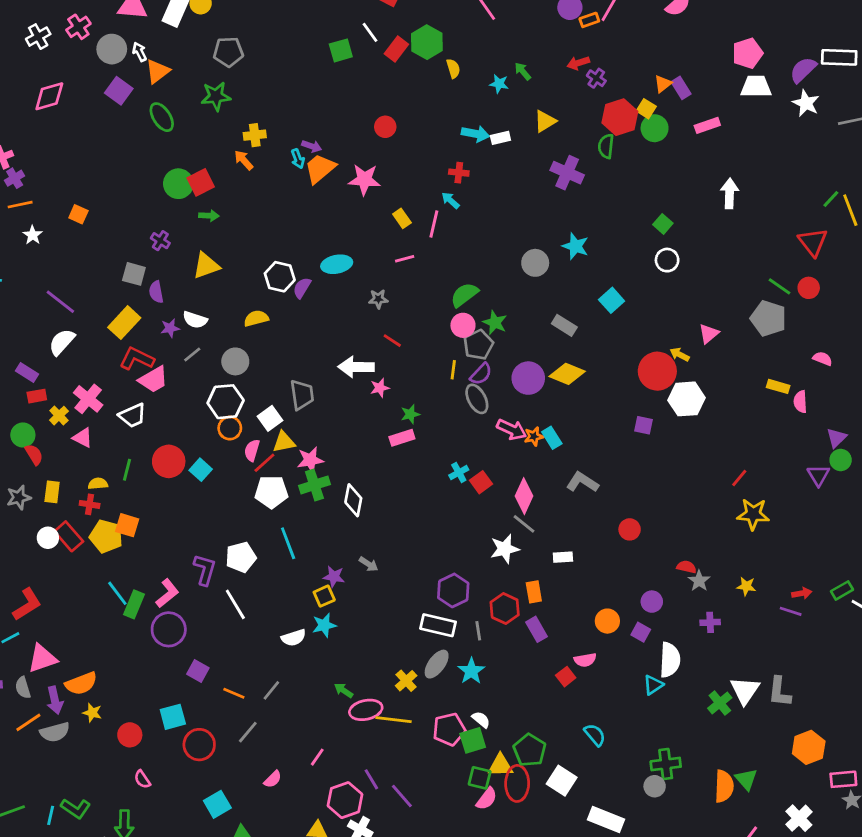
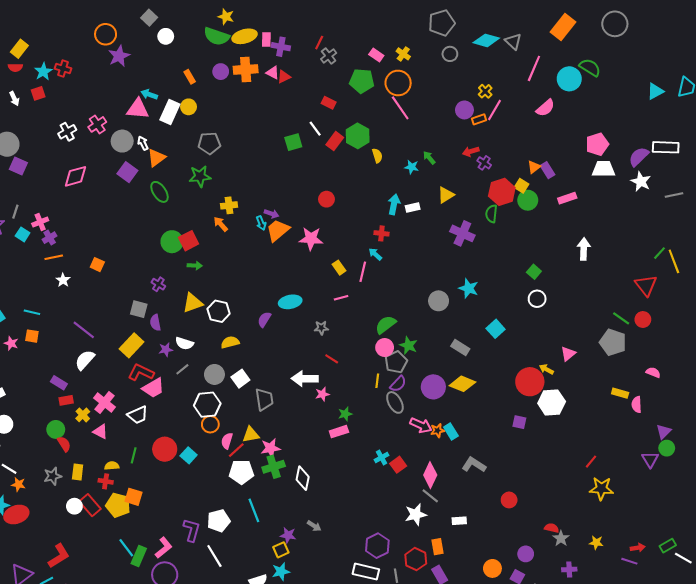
cyan arrow: (475, 134) -> (394, 204), turned -90
white hexagon: (280, 277) -> (219, 311), moved
white square: (270, 418) -> (240, 379), moved

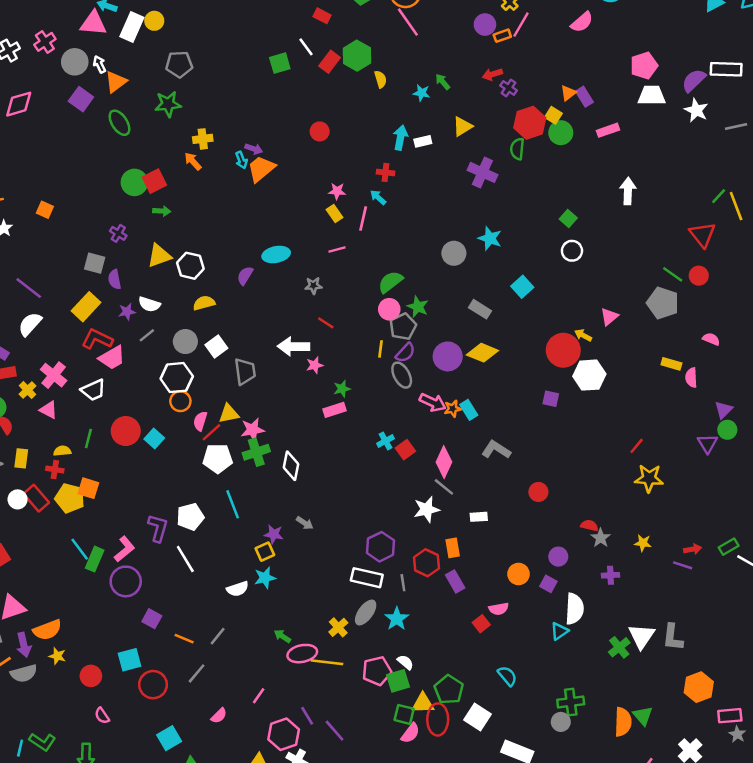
pink star: (311, 239) -> (337, 191), moved, size x0.6

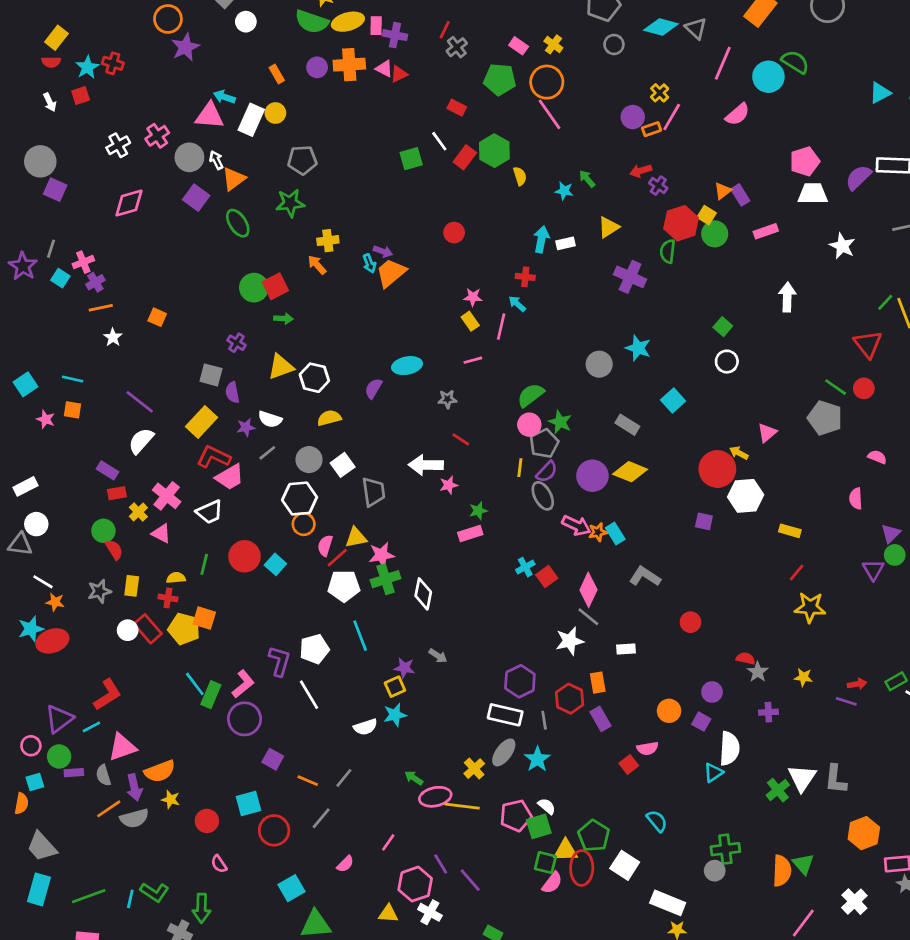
white star: (696, 110) -> (842, 246), moved
yellow rectangle: (671, 364) -> (790, 531), moved

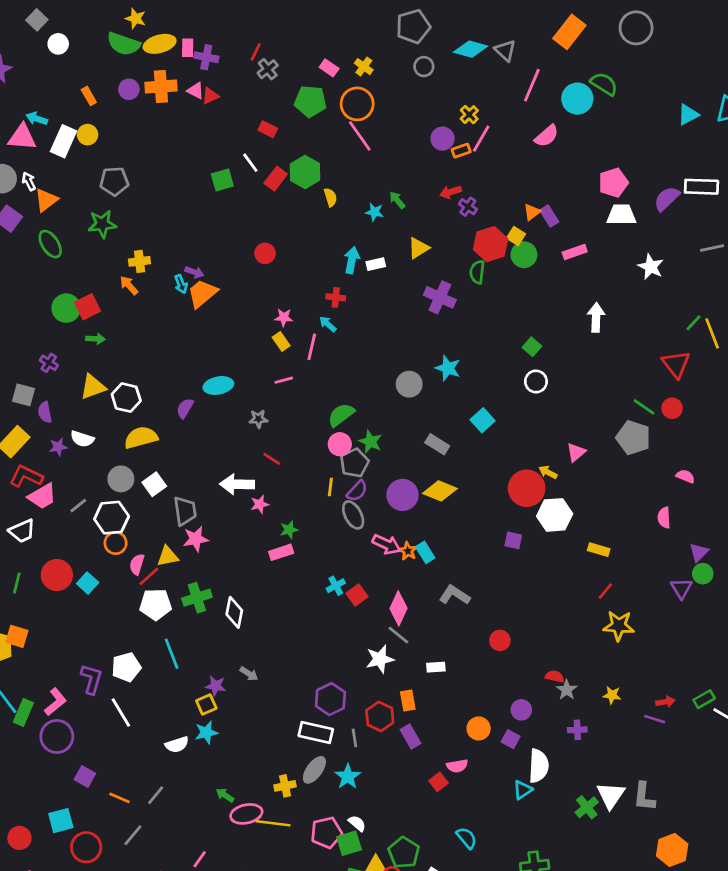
yellow semicircle: (329, 418) -> (141, 438), size x1.4
gray line: (267, 453) -> (78, 506), moved
orange star: (598, 532) -> (408, 551), turned -30
pink star: (382, 555) -> (196, 539), moved
yellow cross: (474, 769) -> (285, 786), turned 30

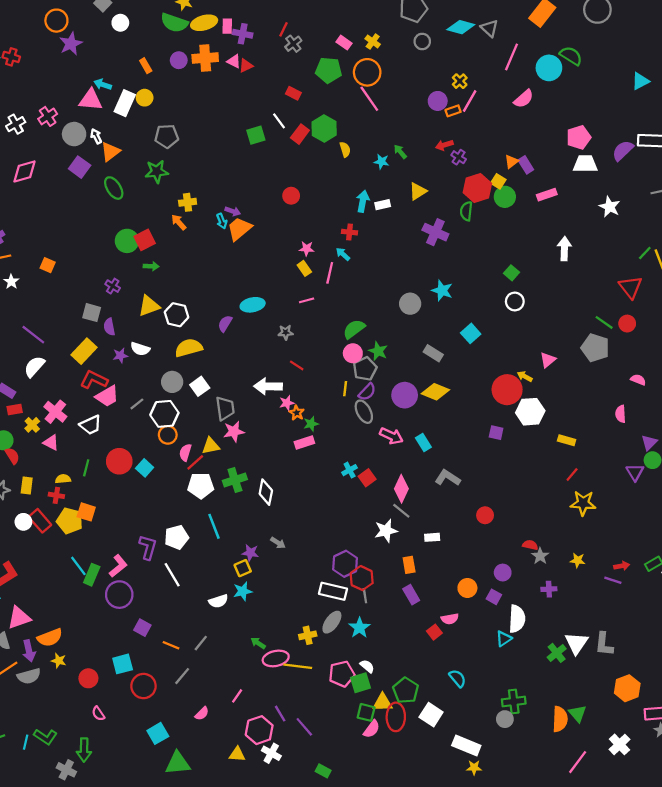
orange star: (408, 551) -> (297, 413), moved
red hexagon: (380, 716) -> (362, 578), moved

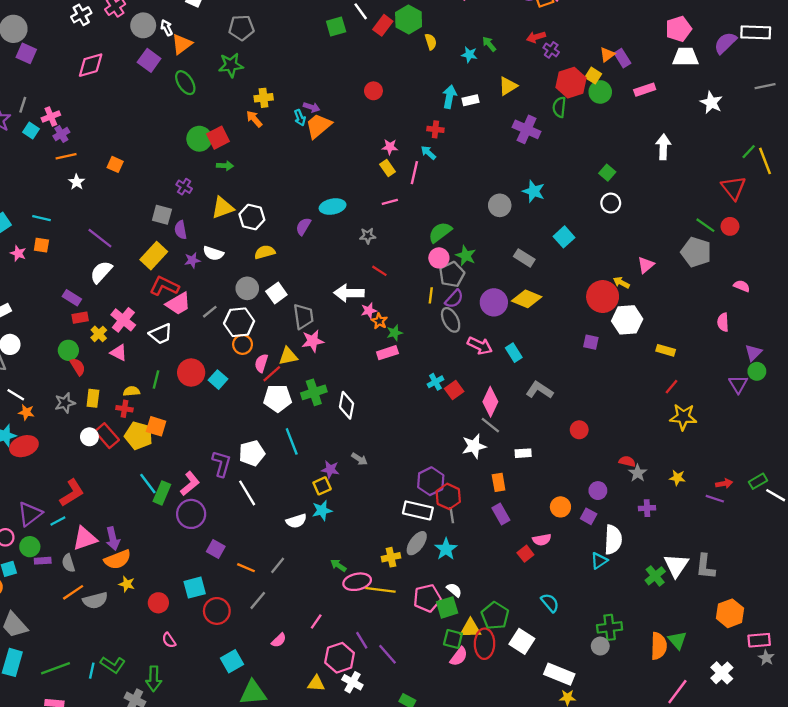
yellow semicircle: (189, 348) -> (265, 252), size x0.7
purple arrow: (29, 651) -> (113, 538), moved

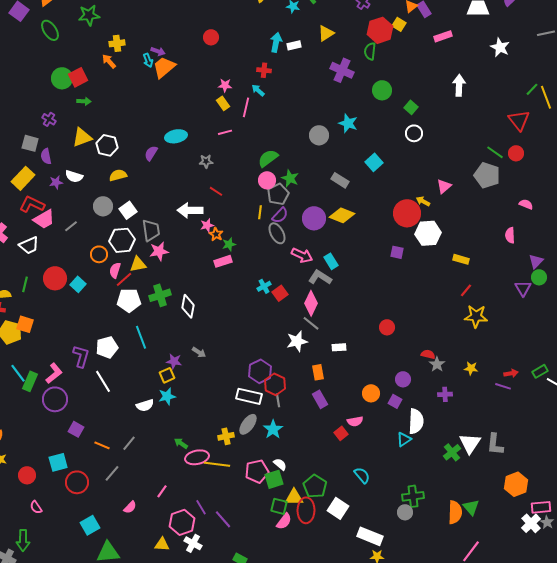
green circle: (600, 92) -> (382, 90), moved
white hexagon: (239, 322) -> (122, 240), moved
gray L-shape: (539, 390) -> (320, 277), moved
white cross: (722, 673) -> (531, 523), moved

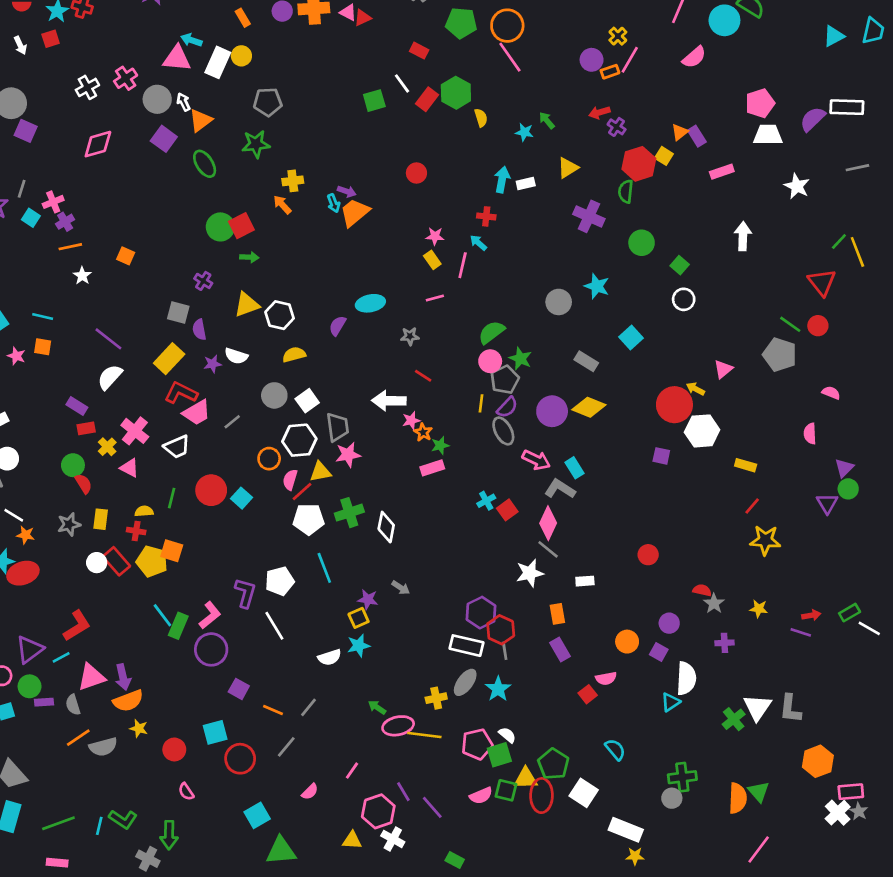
pink semicircle: (284, 521) -> (481, 796), moved, turned 30

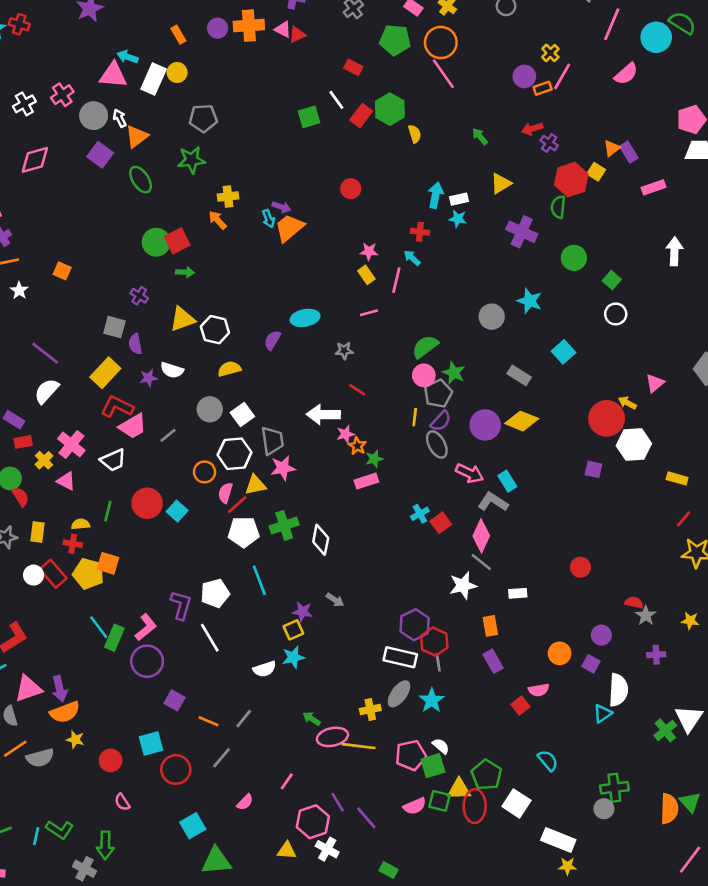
cyan star: (524, 132) -> (458, 219), moved

